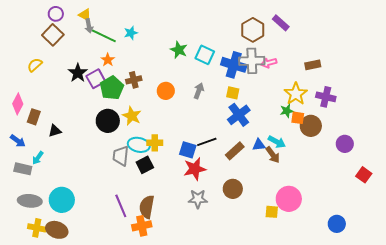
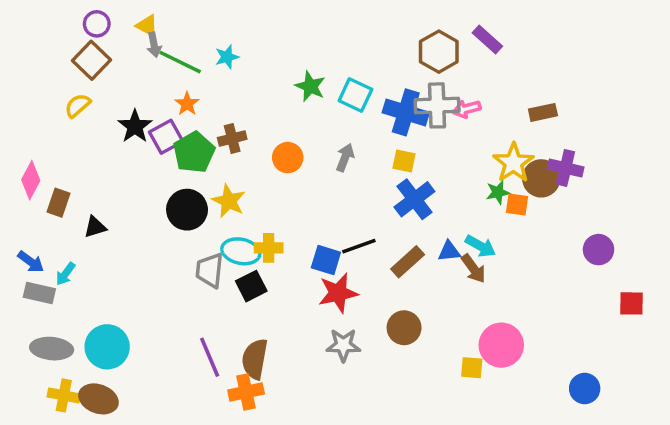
yellow semicircle: (35, 65) -> (78, 105), moved
brown circle: (311, 126) -> (541, 178), moved
blue arrow: (18, 141) -> (31, 262), moved
red square: (364, 175) -> (632, 303), turned -35

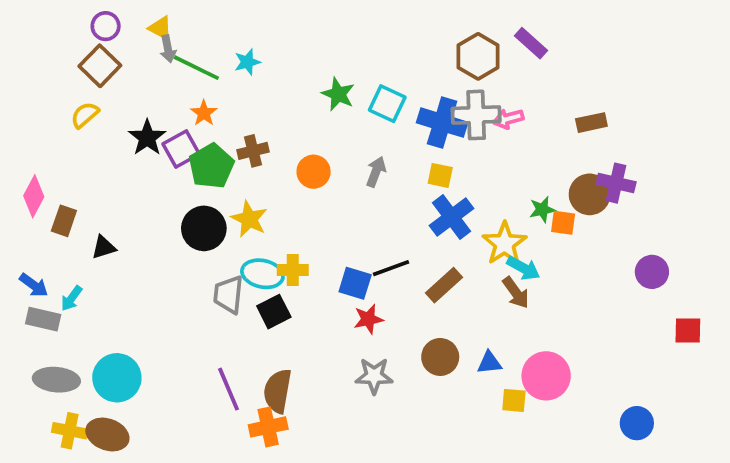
yellow star: (513, 163) -> (504, 244), moved
blue triangle: (449, 251) -> (489, 363), moved
red star: (338, 293) -> (368, 319), size x0.7

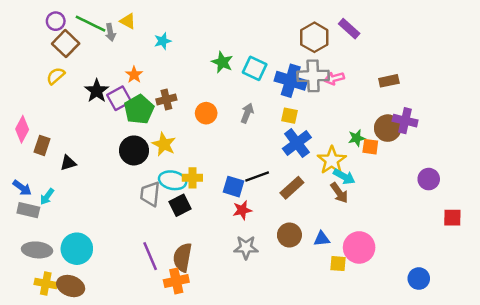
purple circle: (106, 26) -> (56, 21), moved
yellow triangle: (160, 28) -> (128, 21), moved
green line: (196, 68) -> (90, 24), moved

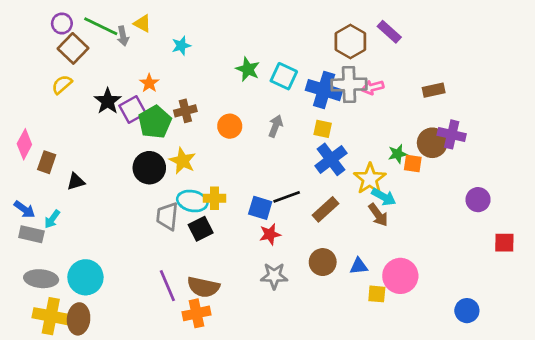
brown semicircle: (183, 257) -> (203, 287), turned -88
yellow cross: (46, 284) -> (51, 316), size x1.4
brown ellipse: (71, 286) -> (79, 319), turned 75

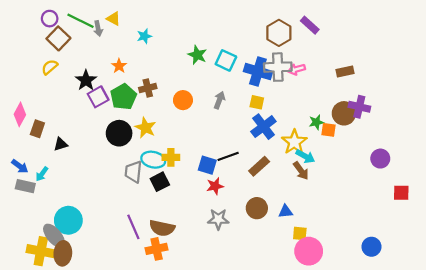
purple square: (133, 109) -> (98, 97), moved
pink circle: (400, 276) -> (309, 251), moved
gray ellipse: (41, 279) -> (54, 236), moved, turned 45

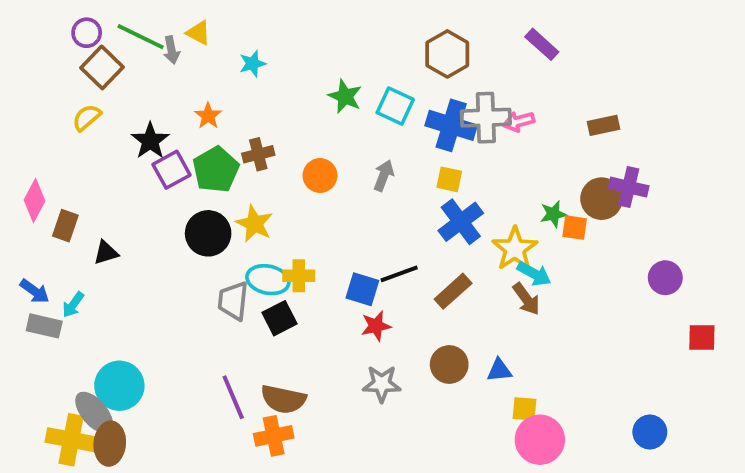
brown hexagon: (279, 33) -> (447, 54), moved

